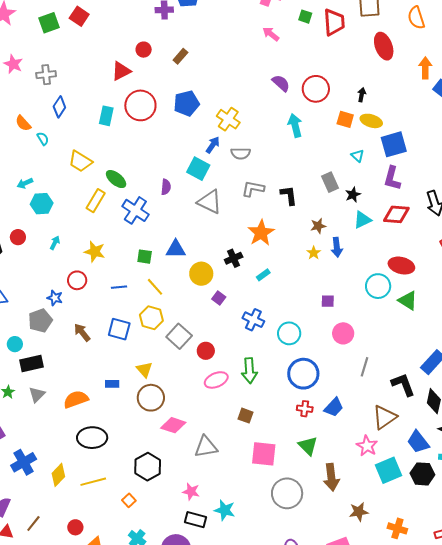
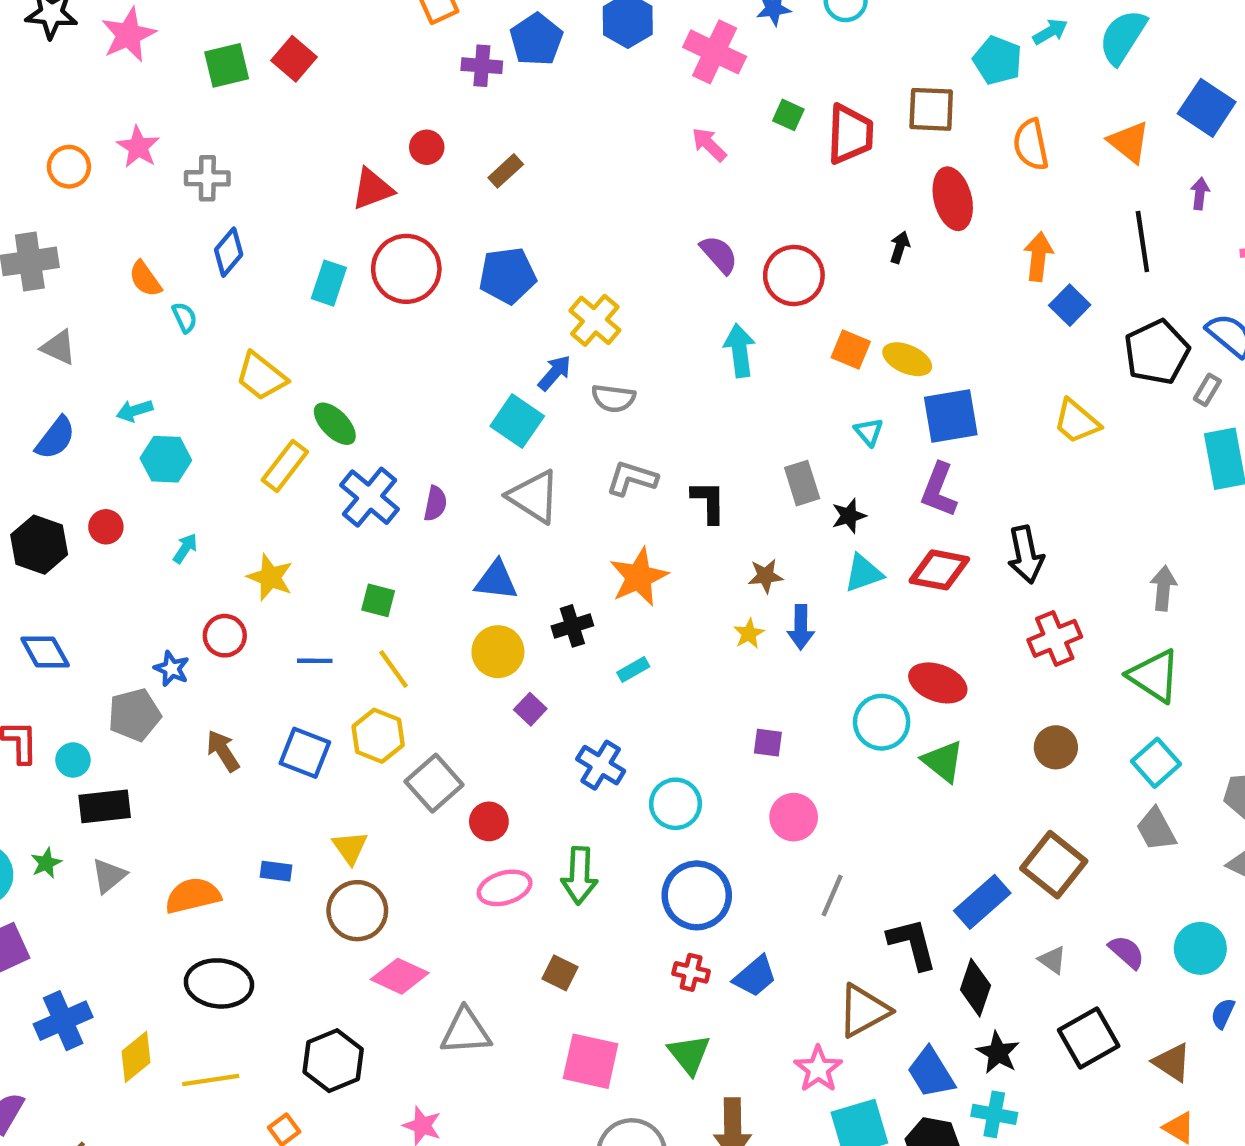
black arrow: (362, 95) -> (900, 247), moved
purple semicircle: (166, 187) -> (435, 504), moved
blue triangle: (176, 249) -> (496, 580), moved

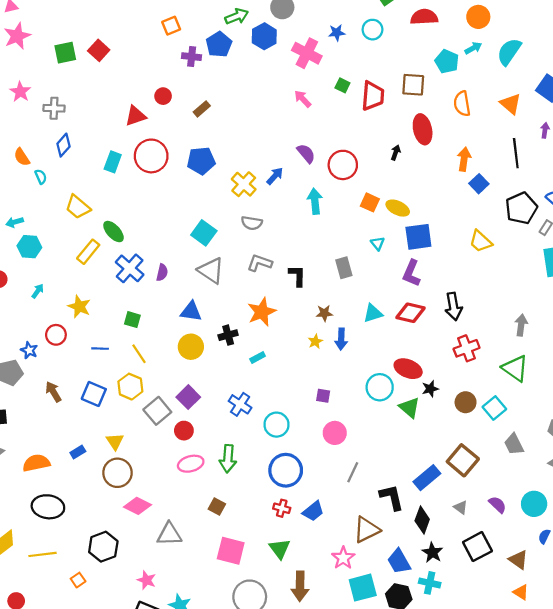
blue arrow: (555, 373) -> (275, 176), moved
black star: (849, 516) -> (430, 389), moved
purple square: (530, 709) -> (188, 397), moved, size x1.5
cyan square: (1156, 763) -> (494, 408), moved
blue rectangle: (276, 871) -> (78, 452), turned -40

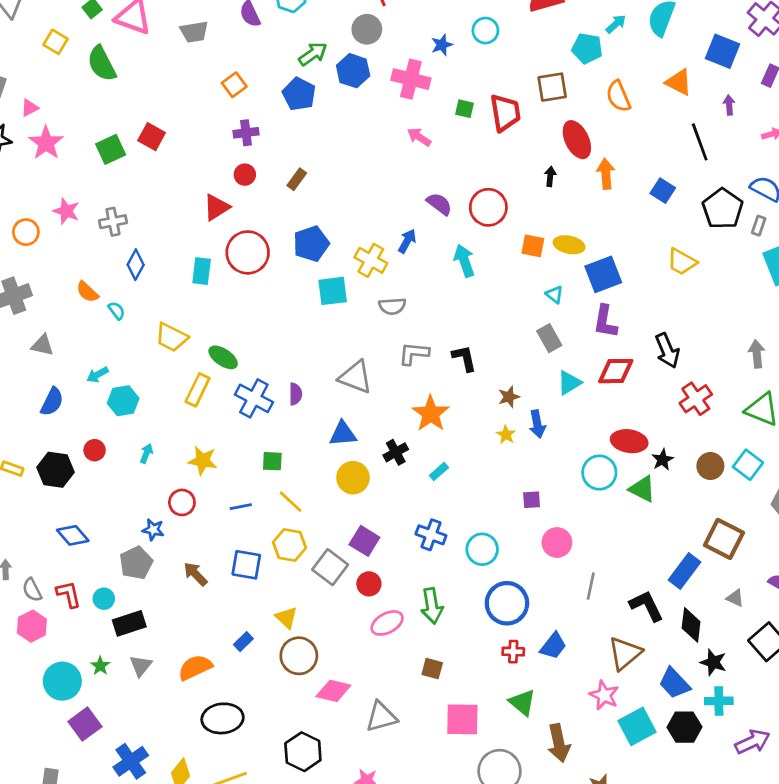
purple cross: (192, 57) -> (246, 133), moved
orange arrow: (464, 159) -> (606, 174), moved
cyan square: (204, 233) -> (333, 291), moved, turned -30
gray rectangle: (344, 268) -> (549, 338), moved

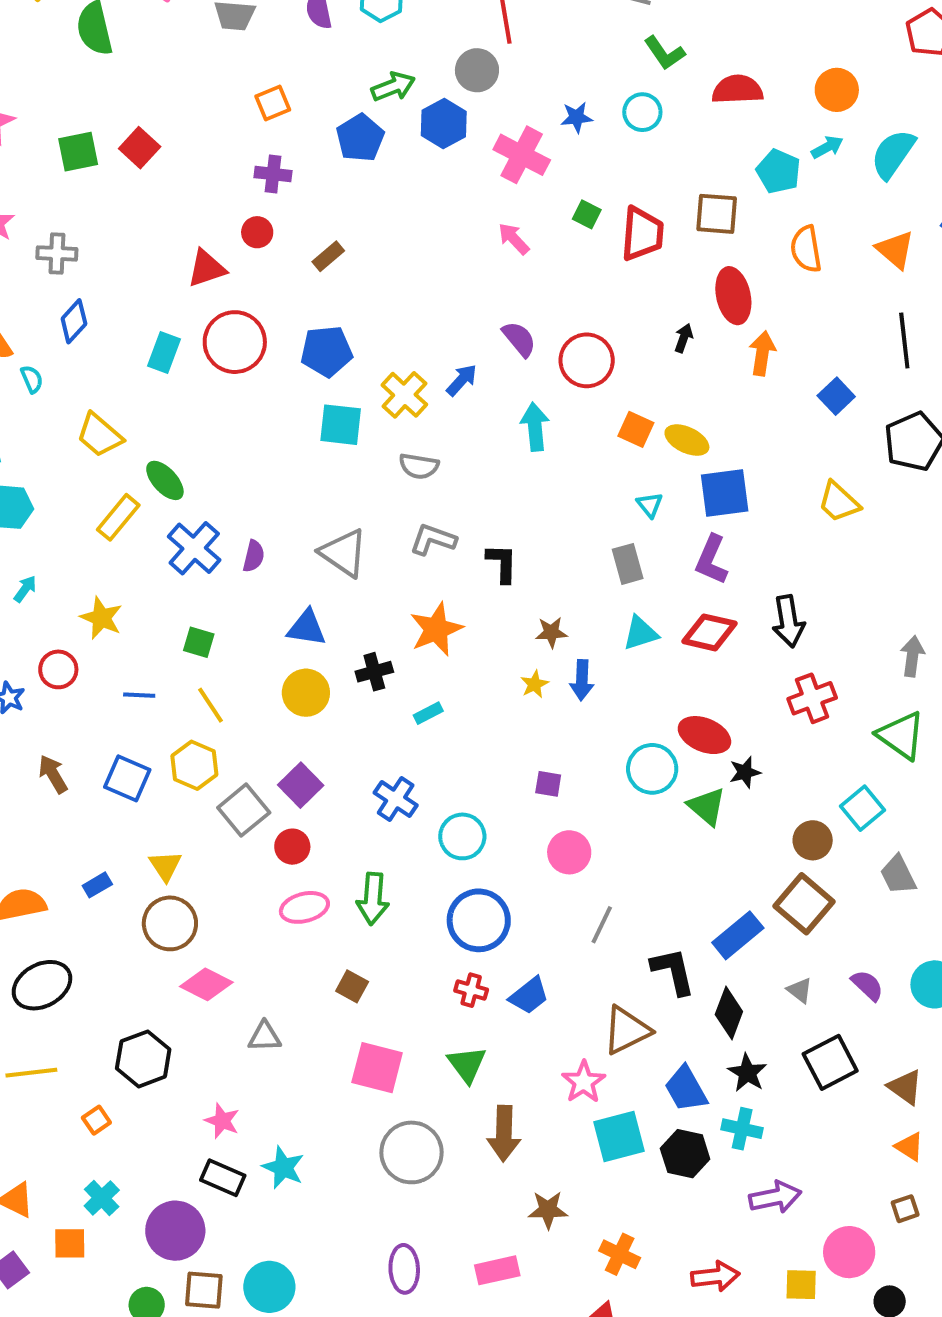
brown circle: (710, 466) -> (813, 840), moved
gray triangle: (381, 717) -> (265, 1037), size x0.7
black ellipse: (222, 718) -> (42, 985), turned -36

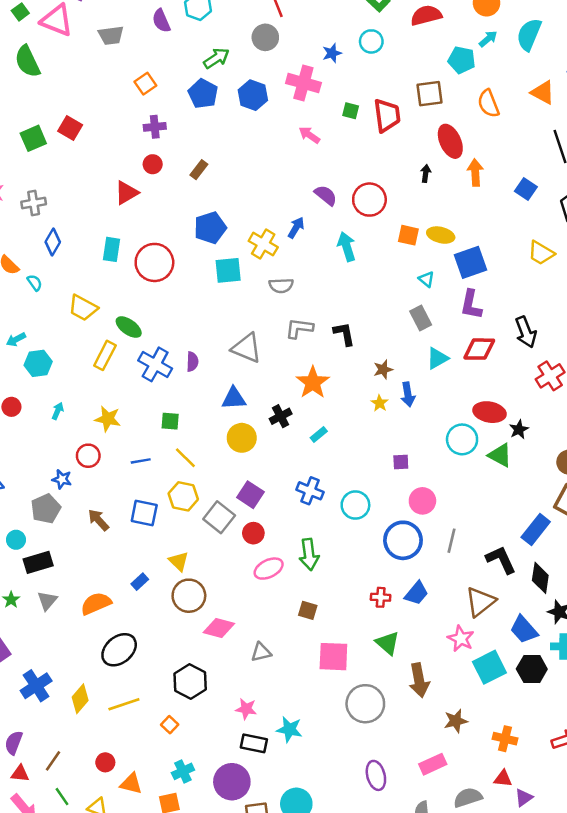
blue hexagon: (444, 123) -> (253, 95), moved
red circle: (235, 342) -> (154, 262), moved
blue circle: (479, 920) -> (403, 540), moved
cyan cross: (102, 1198) -> (183, 771), turned 30

